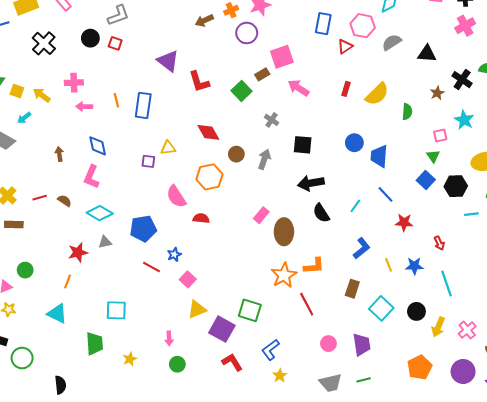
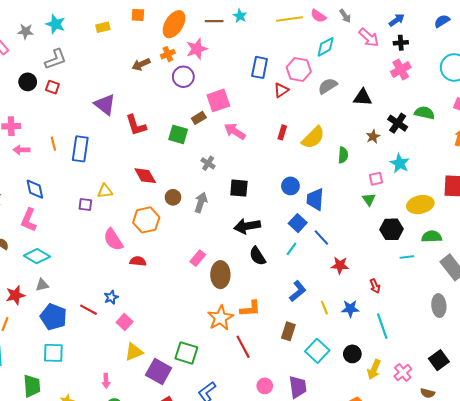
green square: (242, 91) -> (178, 134), turned -30
blue square: (426, 180) -> (298, 223), moved
blue pentagon: (143, 229) -> (53, 317), moved, turned 30

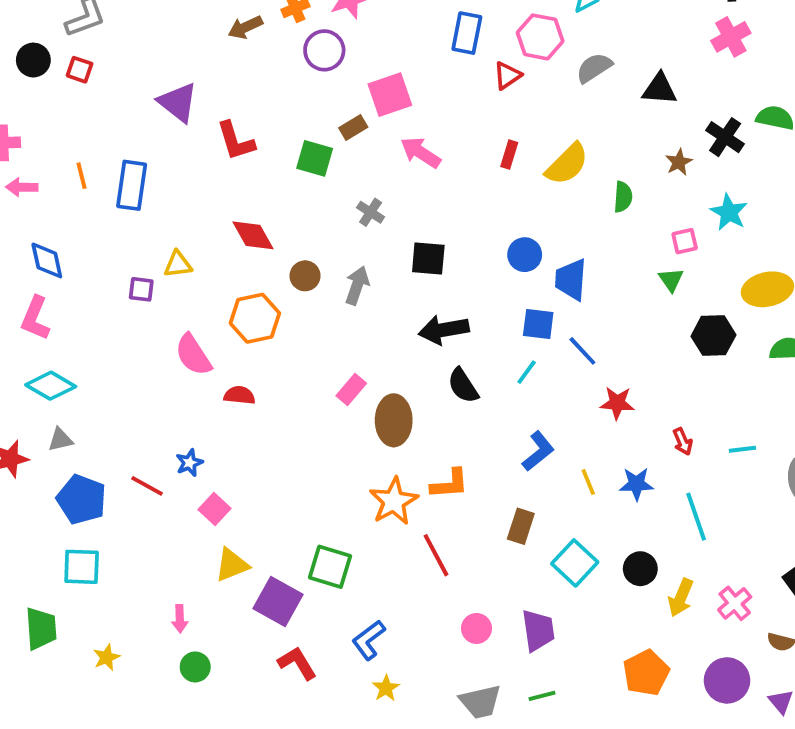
blue square: (298, 223) -> (538, 324), turned -36
cyan line: (407, 257) -> (742, 449), moved

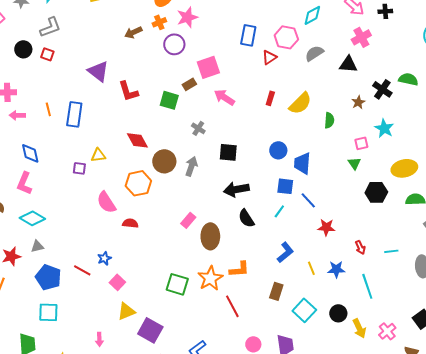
pink cross: (731, 37) -> (361, 37), moved
brown circle: (305, 276) -> (164, 161), size x1.5
green square: (330, 567) -> (177, 284), moved
yellow arrow: (681, 598) -> (359, 328), turned -48

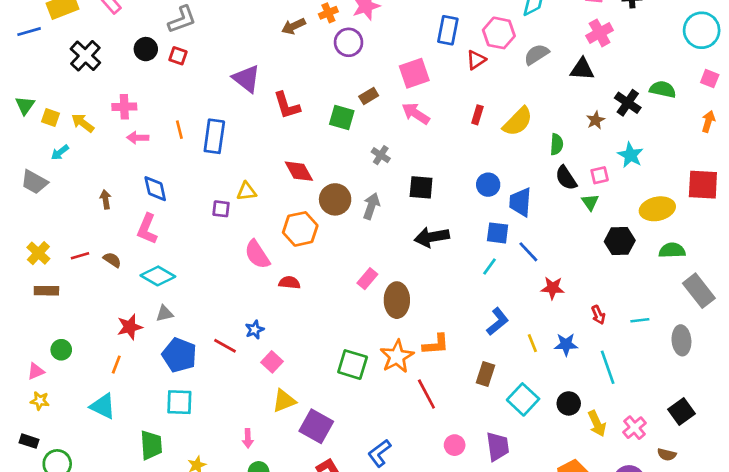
pink square: (208, 67) -> (414, 73), moved
black semicircle: (246, 218) -> (566, 178), moved

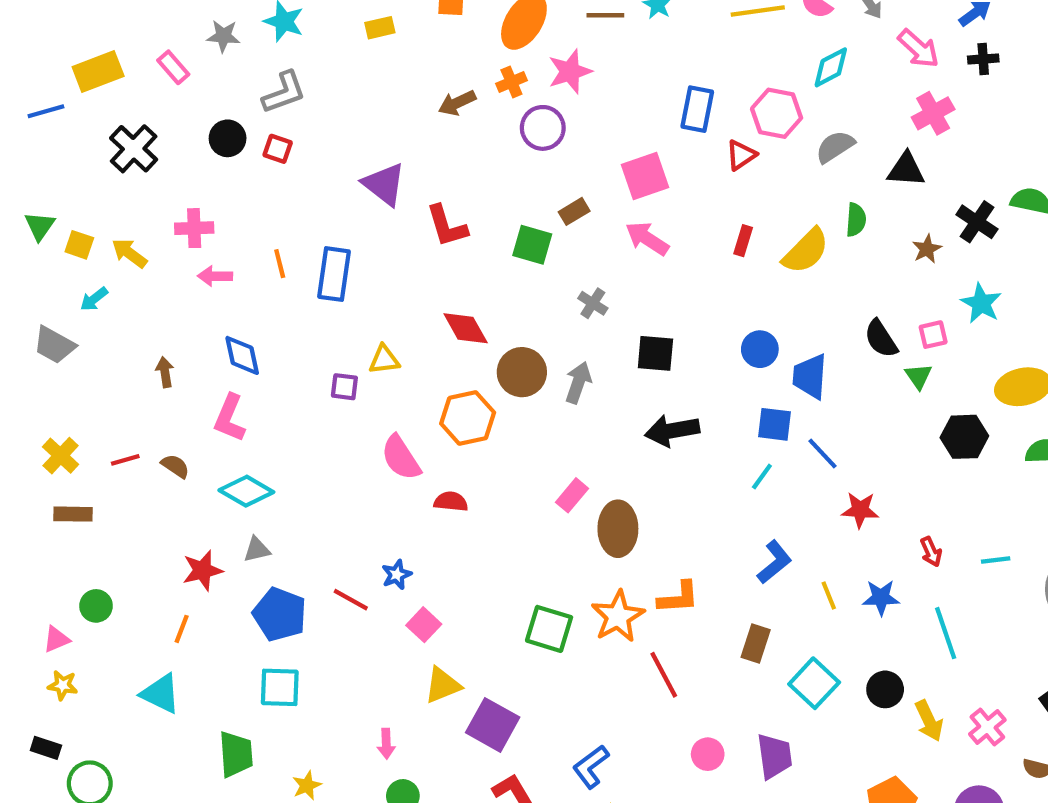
green semicircle: (557, 144) -> (856, 220), moved

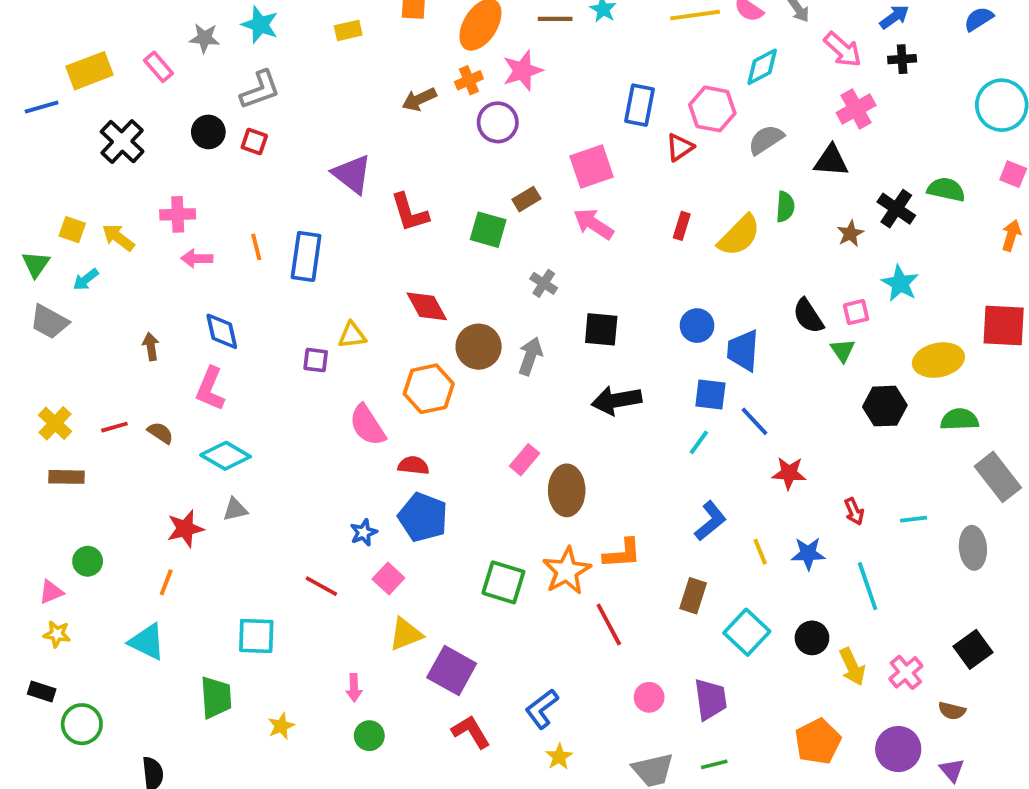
green triangle: (40, 226) -> (36, 264), moved
red line: (351, 600) -> (321, 586), moved
blue pentagon: (280, 614) -> (423, 517), moved

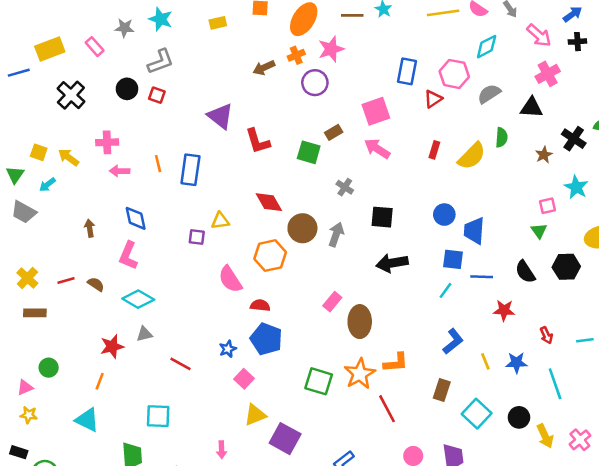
black semicircle: (808, 316) -> (525, 272), moved
blue line: (754, 421) -> (482, 277), turned -45
red line: (321, 586) -> (180, 364), moved

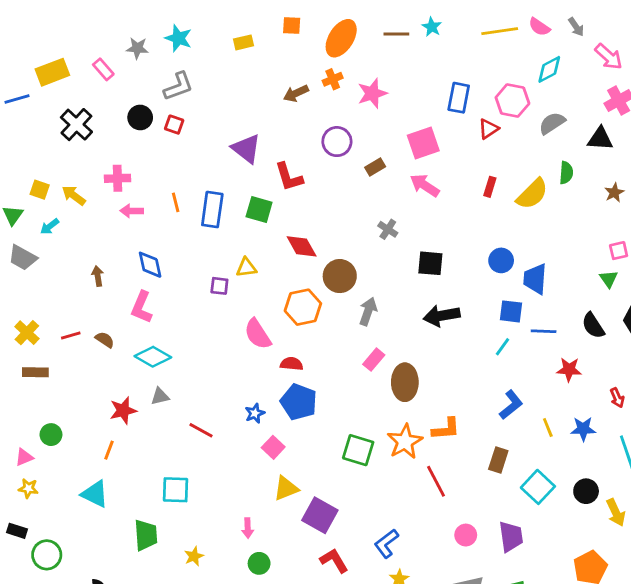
pink star: (331, 49) -> (372, 93), moved
purple circle: (315, 83) -> (337, 142), moved
green square: (309, 152) -> (259, 209), moved
gray arrow: (336, 234) -> (368, 311), moved

